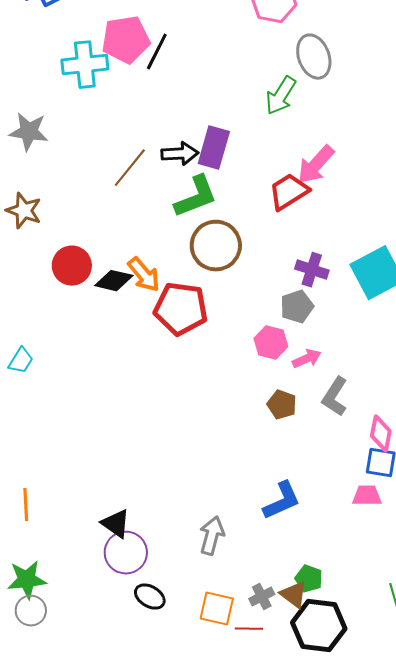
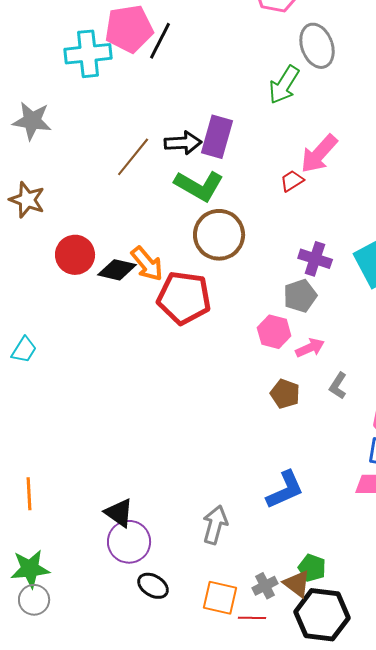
red trapezoid: (289, 192) -> (292, 181), size x0.6
green L-shape: (196, 197) -> (199, 186), turned 51
gray L-shape: (335, 397) -> (338, 386), size x0.7

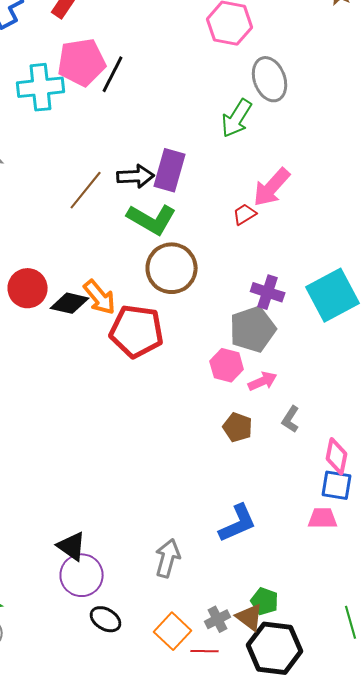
gray pentagon: (300, 296) -> (253, 329), size x1.4
orange square: (220, 598) -> (173, 631), turned 30

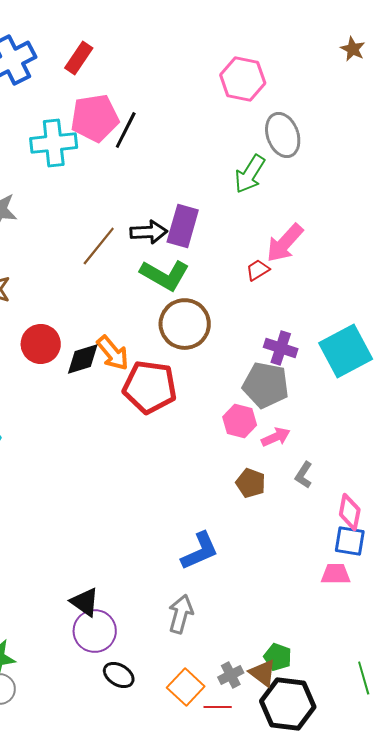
black diamond: (70, 303) -> (83, 359), turned -30
gray pentagon: (253, 329) -> (266, 385), turned 30
blue L-shape: (238, 523) -> (200, 551), moved

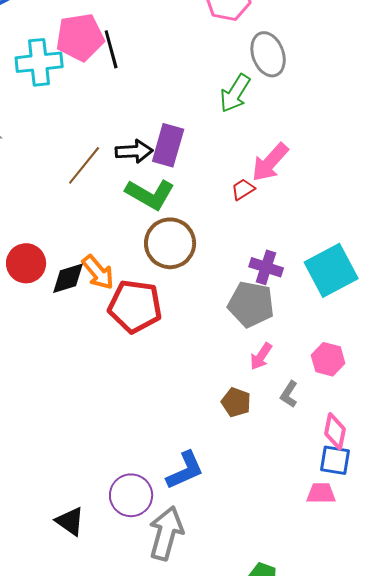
black line: (126, 130) -> (111, 49), turned -42
pink hexagon: (240, 421) -> (328, 359), moved
pink arrow: (276, 437) -> (261, 356), turned 148
gray arrow: (181, 614) -> (166, 533), size x1.4
purple circle: (95, 631) -> (131, 495), moved

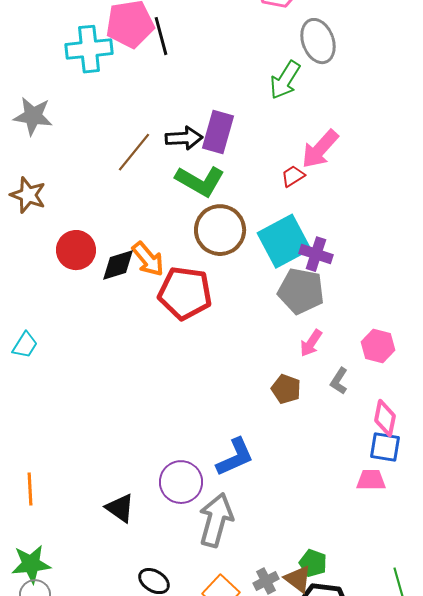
cyan square: (331, 270) -> (284, 241), moved

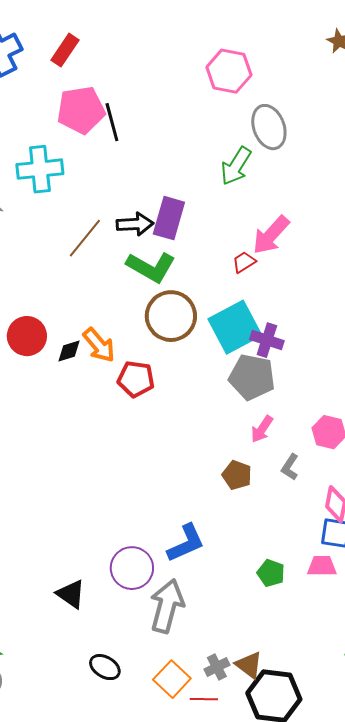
cyan cross: (89, 49) -> (40, 169), moved
black diamond: (118, 265) -> (69, 351), size x0.7
red pentagon: (185, 293) -> (136, 379), size x0.7
green pentagon: (313, 563) -> (271, 573), moved

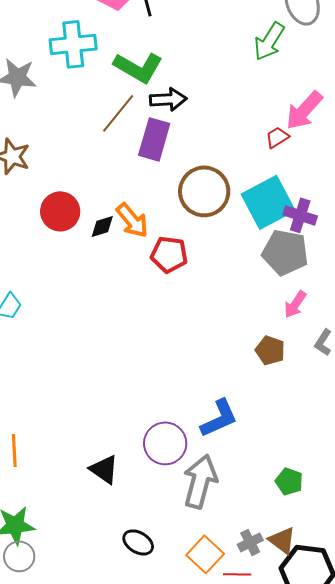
purple rectangle: (169, 218) -> (154, 139), moved
green L-shape: (151, 267) -> (138, 67), moved
green pentagon: (271, 573) -> (289, 481), moved

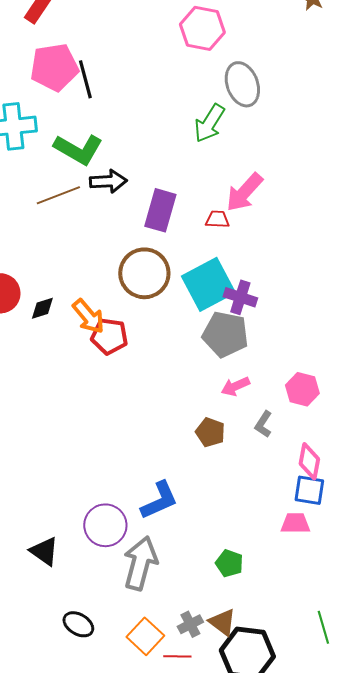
brown line: (118, 113) -> (58, 195), turned 30
red trapezoid: (277, 137) -> (217, 219), turned 35
purple rectangle: (154, 139) -> (160, 210), moved
orange arrow: (132, 220) -> (88, 316), moved
pink arrow: (295, 304) -> (235, 386), turned 32

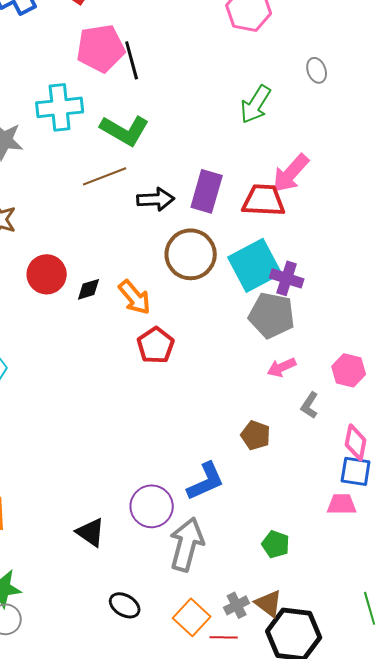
gray ellipse: (242, 84) -> (317, 70), moved, size x0.6
black arrow: (108, 181) -> (156, 199), moved
red trapezoid: (217, 219) -> (264, 200), size x1.8
red pentagon: (109, 336) -> (156, 345), moved, turned 30
brown pentagon: (210, 432) -> (256, 435), moved

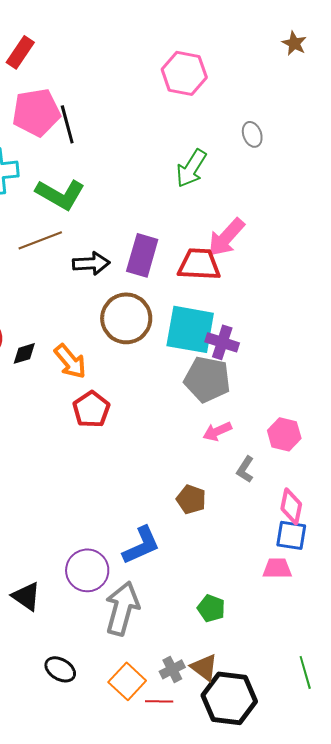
cyan square: (255, 265) -> (190, 329), turned 38

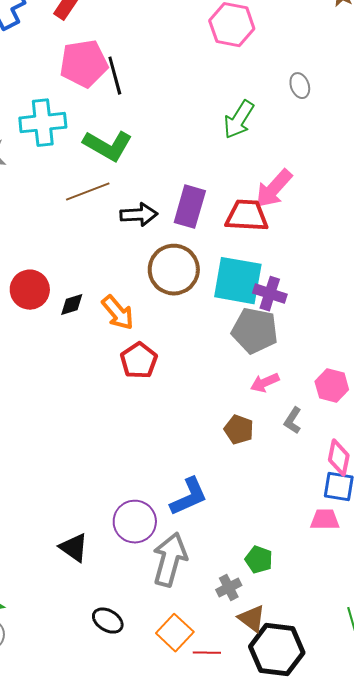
brown pentagon: (191, 499) -> (239, 430), moved
gray cross: (172, 669) -> (229, 588), moved

